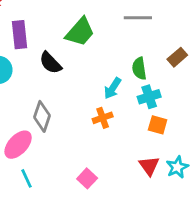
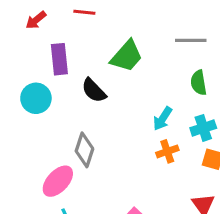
green semicircle: (139, 68) -> (199, 83), moved
orange cross: (103, 118) -> (167, 151), moved

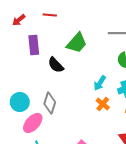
cyan circle: (36, 98) -> (20, 102), moved
orange cross: (167, 151) -> (103, 104), turned -32

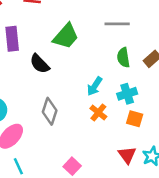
gray diamond: (50, 103) -> (50, 111), moved

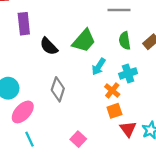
green trapezoid: (66, 36) -> (84, 41), moved
orange cross: (98, 112) -> (112, 90), moved
orange square: (135, 119) -> (114, 111), moved, turned -35

